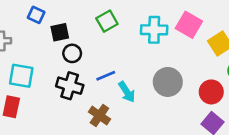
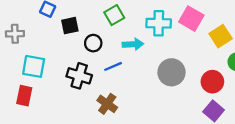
black circle: (72, 53) -> (93, 43), moved
cyan arrow: (127, 92) -> (133, 44), moved, turned -60

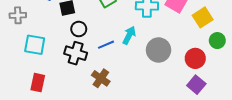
black circle: (93, 43) -> (79, 29), moved
cyan arrow: (133, 44) -> (129, 35), moved, turned -60
red rectangle: (24, 96) -> (38, 83), moved

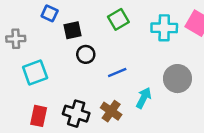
cyan arrow: (129, 35) -> (144, 98), moved
cyan square: (35, 45) -> (35, 72), turned -30
black cross: (76, 53) -> (76, 114), moved

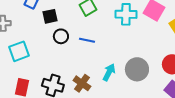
blue line: (117, 72) -> (87, 40), moved, turned 35
gray circle: (177, 79) -> (137, 69), moved

